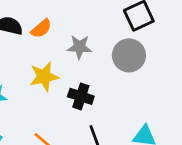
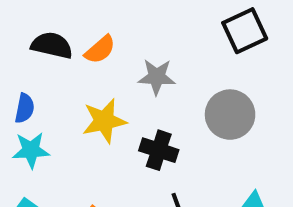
gray circle: (129, 55) -> (230, 115), moved

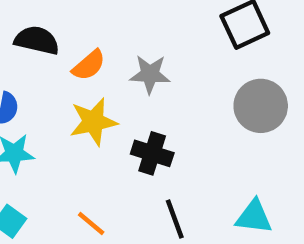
orange semicircle: (100, 50) -> (89, 65), moved
gray circle: (230, 115) -> (261, 106), moved

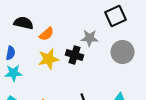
gray star: (150, 74) -> (90, 38), moved
black cross: (152, 153) -> (74, 55), moved

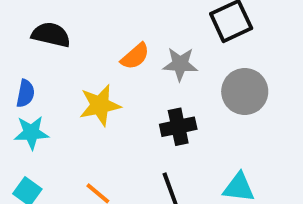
orange semicircle: (46, 34) -> (135, 56), moved
black cross: (74, 55) -> (178, 127), moved, turned -30

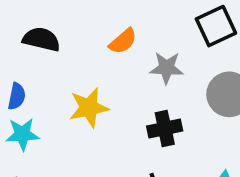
orange semicircle: (135, 56) -> (123, 41), moved

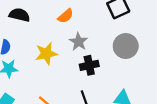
gray star: (167, 68) -> (78, 42), moved, turned 30

